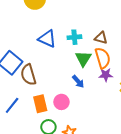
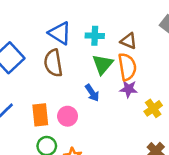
brown semicircle: (28, 75) -> (53, 63), moved

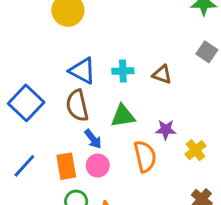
green triangle: (103, 64) -> (123, 116), moved, turned 45
orange semicircle: (127, 67) -> (145, 156), moved
blue arrow: (92, 93) -> (93, 139), moved

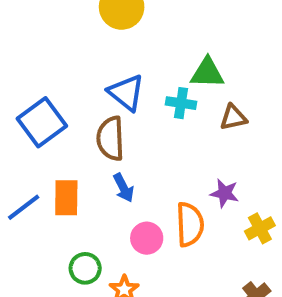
brown triangle: (162, 74) -> (233, 117), turned -42
green triangle: (123, 116) -> (207, 73), moved
orange rectangle: (66, 166) -> (66, 198), moved
pink circle: (98, 166) -> (147, 238), moved

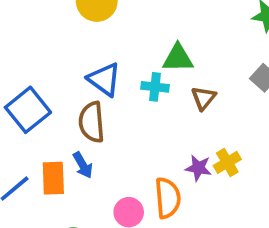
brown triangle: (233, 117) -> (204, 98), turned -36
blue arrow: (123, 188) -> (83, 165), moved
yellow cross: (260, 228) -> (227, 162), moved

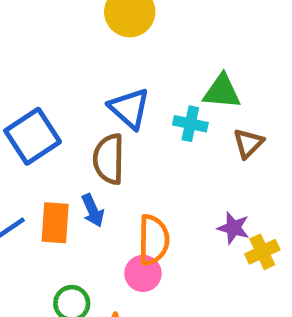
yellow cross: (227, 162) -> (262, 252), moved
orange semicircle: (168, 198) -> (154, 240), moved

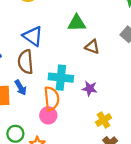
cyan cross: (190, 124) -> (61, 78), moved, size x1.5
brown triangle: (248, 143) -> (92, 47), turned -49
yellow cross: (262, 252) -> (104, 120), moved

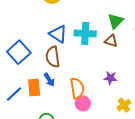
green triangle: (77, 23) -> (115, 21), moved, turned -42
cyan cross: (61, 78) -> (85, 33), moved
pink circle: (48, 115) -> (83, 103), moved

